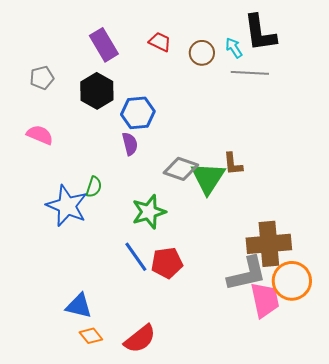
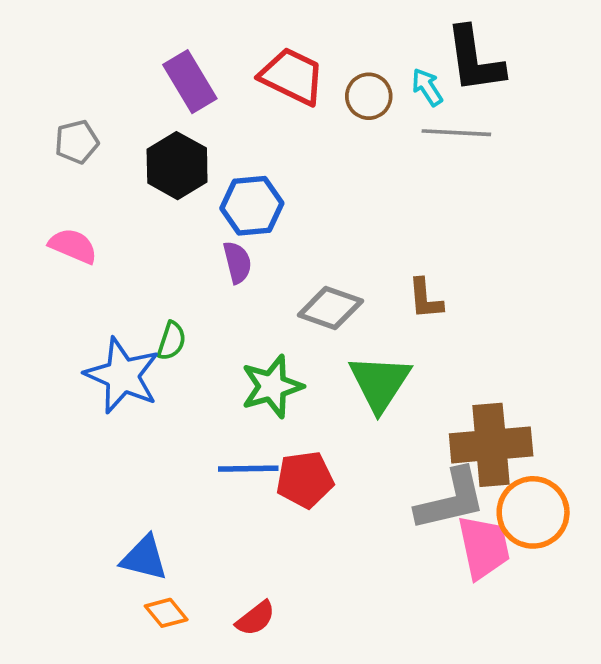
red trapezoid: (160, 42) -> (292, 76), size x1.6
green triangle: (208, 178) -> (380, 383), moved
blue line: (136, 257) -> (248, 469), turned -56
red semicircle: (140, 339) -> (256, 618), size x0.7

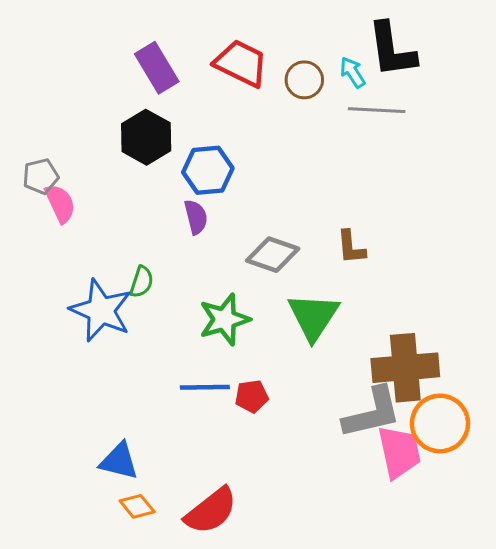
gray pentagon: (77, 142) -> (41, 176), moved
pink semicircle: (73, 246) -> (60, 203), turned 42
red pentagon: (305, 480) -> (252, 396), size x0.7
red semicircle: (256, 618) -> (211, 511), size x1.6

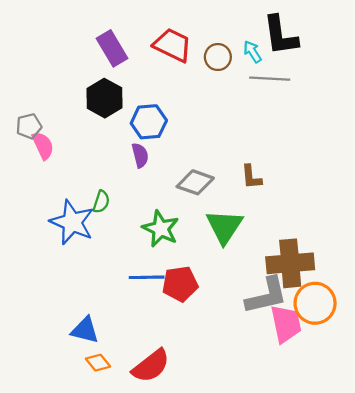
green star: (224, 319) -> (161, 229), turned -30
red pentagon: (252, 396) -> (180, 284), size x1.5

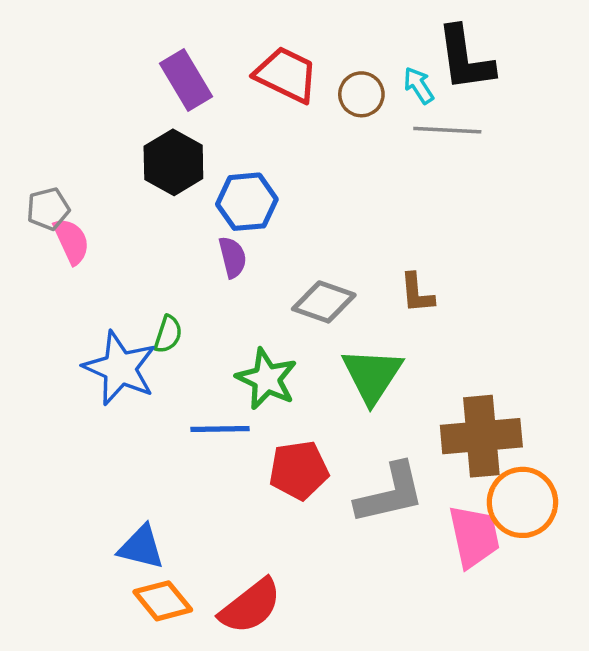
blue line: (147, 277) -> (220, 429), moved
gray L-shape: (266, 296) -> (390, 493), moved
orange diamond: (98, 363) -> (163, 601), size x1.4

